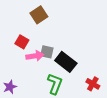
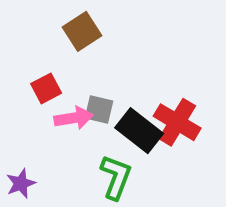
red square: (22, 42) -> (46, 88), turned 32
red cross: (93, 84) -> (177, 122), moved, size x1.5

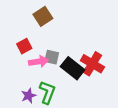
green L-shape: (116, 177) -> (47, 92), moved
purple star: (21, 183) -> (29, 96), moved

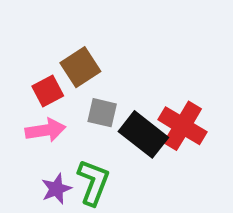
brown square: (43, 16) -> (80, 67), moved
pink arrow: (38, 62) -> (46, 130), moved

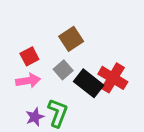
brown square: (80, 67) -> (71, 39), moved
gray square: (102, 113) -> (63, 70), turned 36

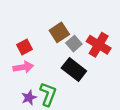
gray square: (63, 70) -> (74, 44), moved
red cross: (113, 78) -> (99, 45), moved

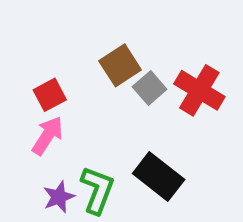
pink arrow: (23, 67) -> (47, 136), turned -48
black rectangle: (74, 69) -> (159, 176), moved

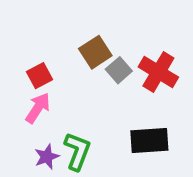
black rectangle: (159, 176) -> (149, 140), moved, turned -42

